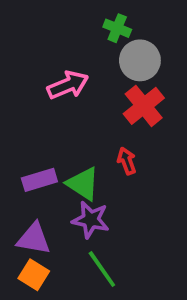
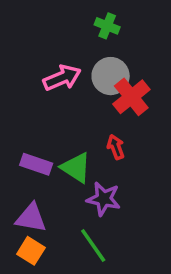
gray circle: (140, 60) -> (111, 76), moved
purple rectangle: (39, 180) -> (36, 164), turned 36
purple star: (91, 220) -> (104, 199), moved

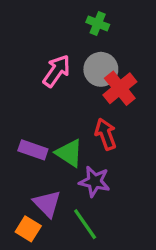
pink arrow: (62, 78) -> (57, 71), turned -32
red arrow: (116, 147) -> (106, 134), size x1.4
purple triangle: (31, 218) -> (47, 204), moved, turned 36

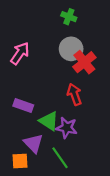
pink arrow: (57, 71) -> (20, 53), moved
green triangle: (69, 153) -> (49, 121), moved
orange square: (28, 229) -> (20, 161), turned -35

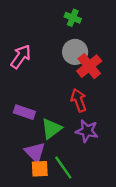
green triangle: (49, 121) -> (51, 129), turned 50
purple star: (67, 128) -> (87, 131), moved
orange square: (20, 161) -> (40, 169), moved

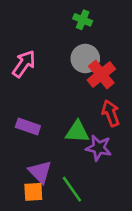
red arrow: (79, 100) -> (111, 113), moved
green triangle: (51, 129) -> (77, 132), moved, turned 40
orange square: (40, 169) -> (33, 192), moved

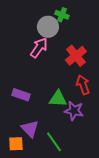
gray circle: (85, 58) -> (48, 27), moved
pink arrow: (24, 64) -> (39, 48), moved
orange square: (33, 192) -> (16, 144), moved

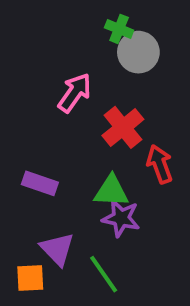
gray circle: (48, 27) -> (138, 52), moved
red cross: (76, 56) -> (123, 127), moved
purple star: (74, 111) -> (121, 218), moved

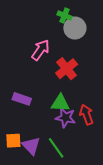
red arrow: (160, 164) -> (86, 115), moved
purple triangle: (57, 249) -> (31, 146), moved
orange square: (30, 278) -> (13, 141), moved

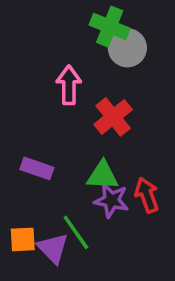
green cross: (65, 16) -> (110, 27), size x1.5
pink arrow: (41, 50) -> (69, 85), turned -35
green line: (56, 148) -> (76, 232), moved

